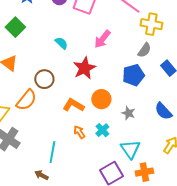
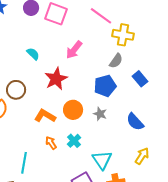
gray star: (128, 113) -> (100, 114), moved

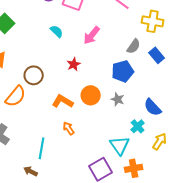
yellow cross: (123, 35) -> (153, 21), moved
cyan semicircle: (33, 54) -> (57, 31), moved
red star: (56, 79) -> (74, 64), size x0.6
blue rectangle: (140, 79) -> (157, 55), moved
cyan cross: (74, 141) -> (138, 126), moved

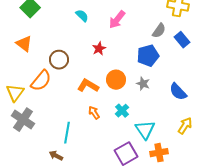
cyan cross: (138, 126) -> (122, 111), moved

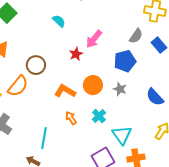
pink arrow: (117, 20) -> (94, 39), moved

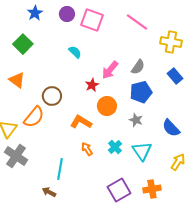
gray semicircle: (136, 36) -> (138, 67), moved
orange circle: (93, 85) -> (107, 106), moved
cyan triangle: (122, 135) -> (142, 151), moved

